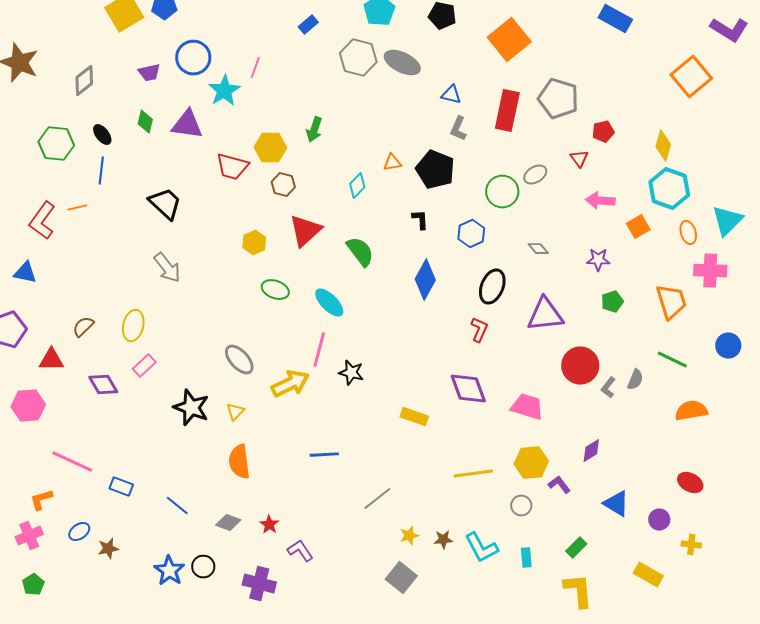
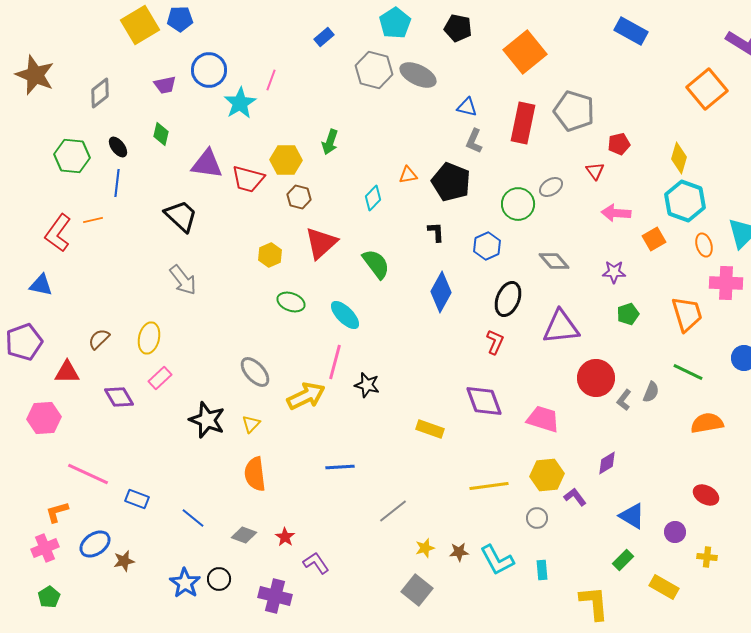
purple triangle: (187, 125) -> (207, 164), moved
gray diamond: (538, 249) -> (554, 261), size x1.4
blue ellipse: (79, 532) -> (95, 544), size x1.4
green rectangle: (576, 548) -> (623, 560), moved

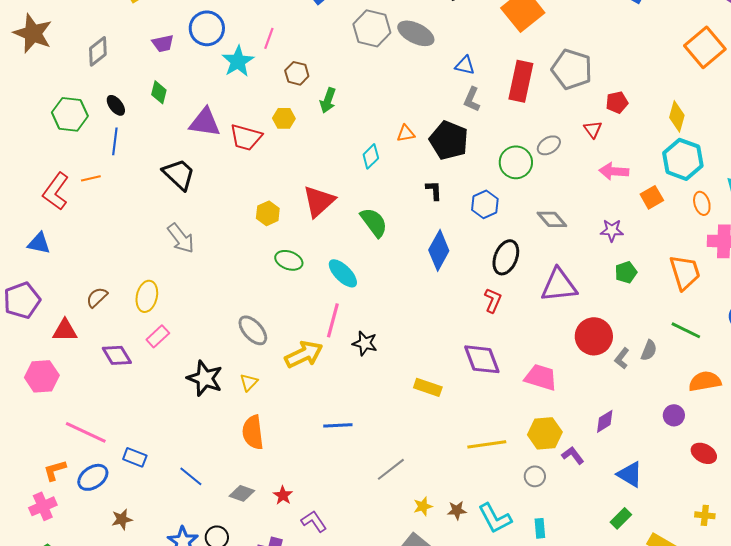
yellow hexagon: (286, 160) -> (284, 118), size x0.7
brown hexagon: (299, 197) -> (297, 73), moved
purple circle: (675, 532) -> (674, 415), moved
blue ellipse: (95, 544) -> (93, 477), moved

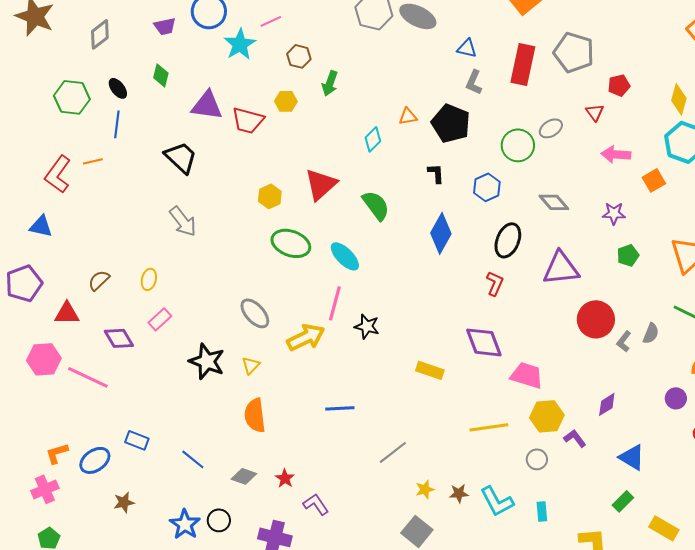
pink line: (269, 38) -> (271, 21), turned 45
green ellipse: (289, 260) -> (291, 243), size x1.4
yellow ellipse: (147, 296) -> (149, 279), size x0.7
pink trapezoid: (541, 377) -> (527, 375), moved
pink line: (86, 432) -> (88, 377), moved

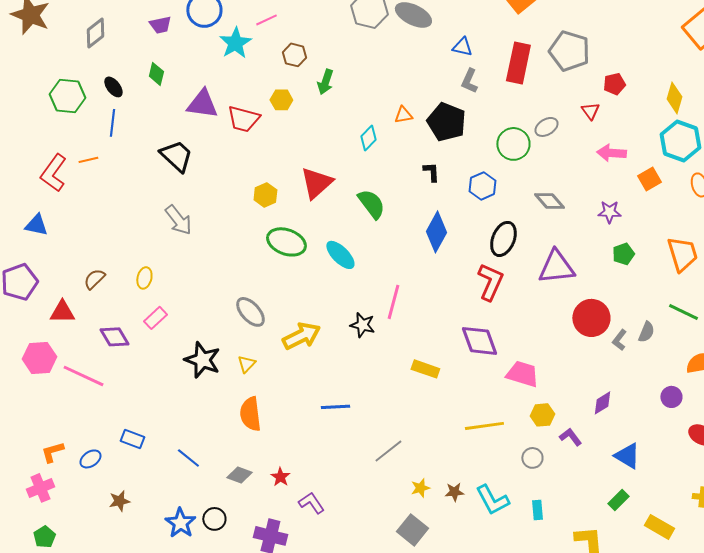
red L-shape: (495, 283) -> (490, 282), size x1.5
pink line: (335, 303) -> (393, 302), moved
yellow hexagon: (547, 416) -> (542, 415), size x0.7
blue ellipse: (95, 460) -> (90, 459), size x0.7

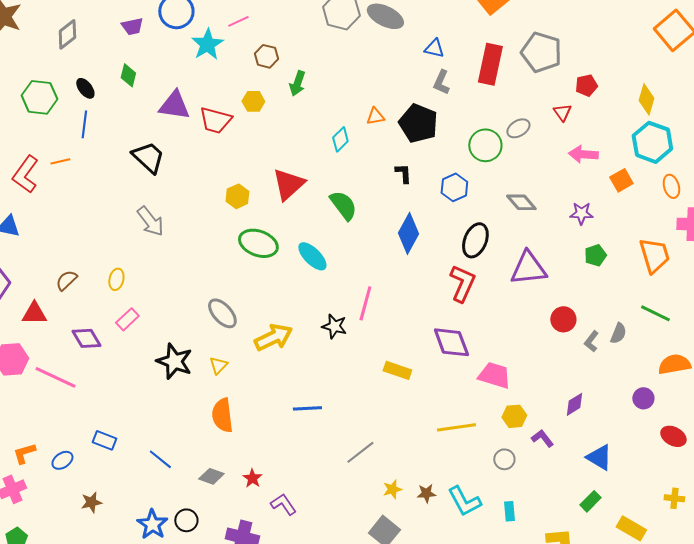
red circle: (591, 318) -> (563, 319), size x0.7

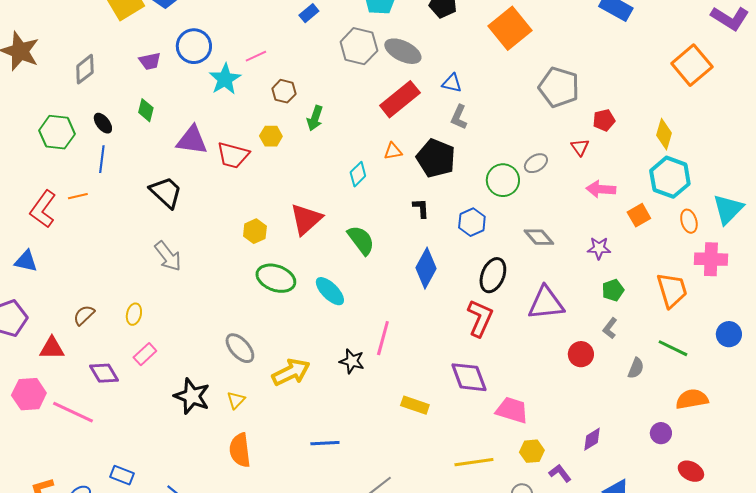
red rectangle: (490, 64) -> (400, 99), moved, turned 39
gray L-shape: (591, 341) -> (610, 328), moved

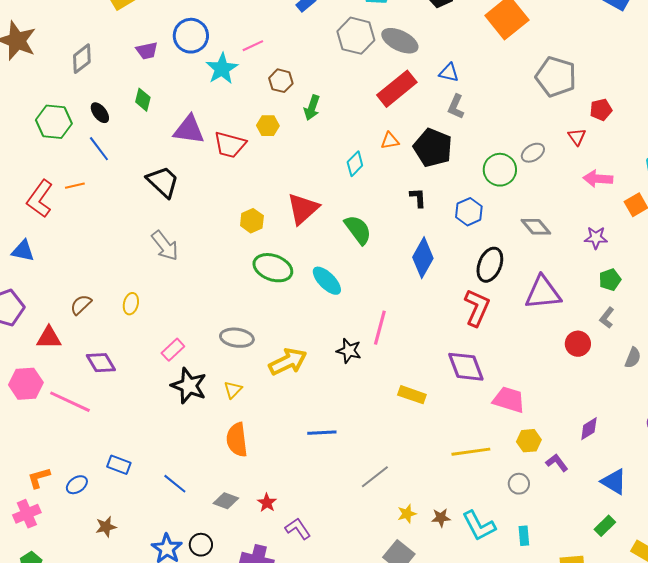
blue line: (102, 159) -> (99, 149), turned -44
gray ellipse: (240, 348) -> (237, 338), turned -40
pink rectangle: (145, 354) -> (173, 350), moved

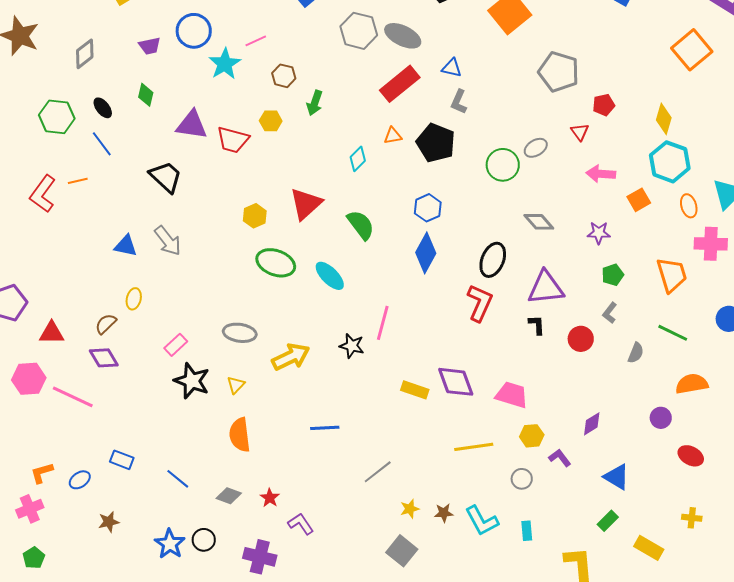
black L-shape: (418, 198) -> (537, 325), moved
blue hexagon: (469, 212) -> (428, 208), moved
blue triangle: (23, 251) -> (126, 246), moved
brown semicircle: (81, 305) -> (106, 324), moved
purple diamond: (466, 367) -> (456, 382), moved

